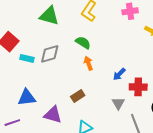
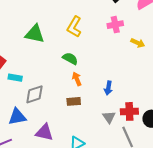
gray diamond: (50, 54) -> (34, 94), moved
blue arrow: (119, 74) -> (108, 88), turned -32
red cross: (138, 87) -> (129, 111), moved
brown rectangle: (78, 96) -> (74, 101), moved, turned 32

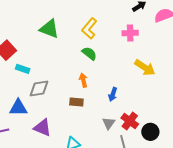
yellow arrow: (138, 43) -> (145, 68), moved, size x1.5
green semicircle: (70, 59) -> (89, 53), moved
red cross: (129, 111) -> (130, 121), turned 30

